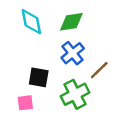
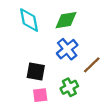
green cross: (75, 94) -> (69, 87), size x0.7
pink square: (25, 103) -> (40, 95), moved

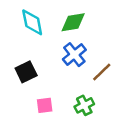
black square: (36, 72) -> (26, 72), moved, turned -36
green cross: (69, 87) -> (84, 105), moved

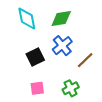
black square: (26, 72) -> (35, 57), moved

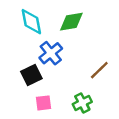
blue cross: (62, 46) -> (51, 53), moved
black square: (35, 57) -> (31, 75), moved

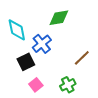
cyan diamond: (31, 22) -> (17, 30), moved
pink square: (43, 103) -> (36, 85), turned -32

